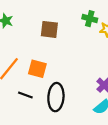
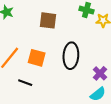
black ellipse: (56, 97) -> (71, 56), moved

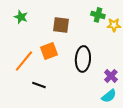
orange square: (37, 58) -> (49, 51), moved, turned -36

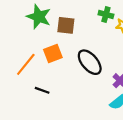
green star: (21, 17) -> (39, 17), moved, size x1.6
black ellipse: (83, 59) -> (90, 62), turned -45

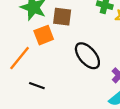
orange square: (53, 54) -> (44, 35), moved

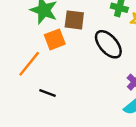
black ellipse: (87, 56) -> (108, 44), moved

